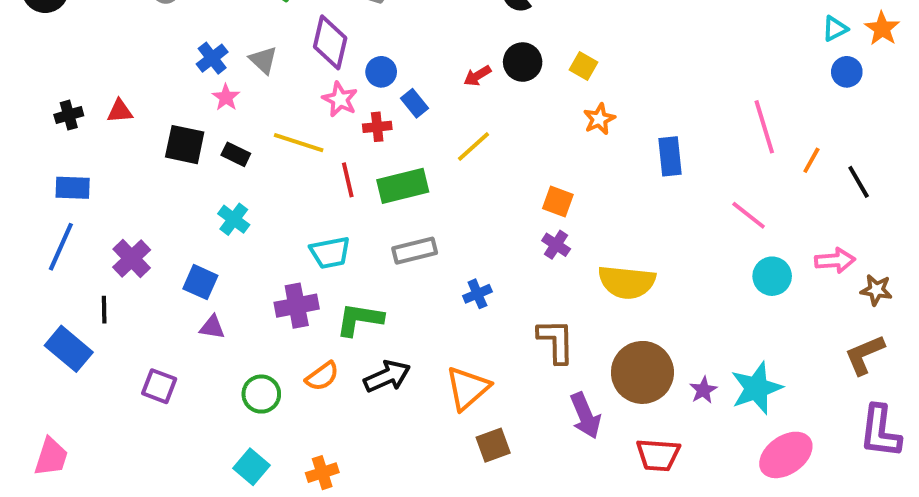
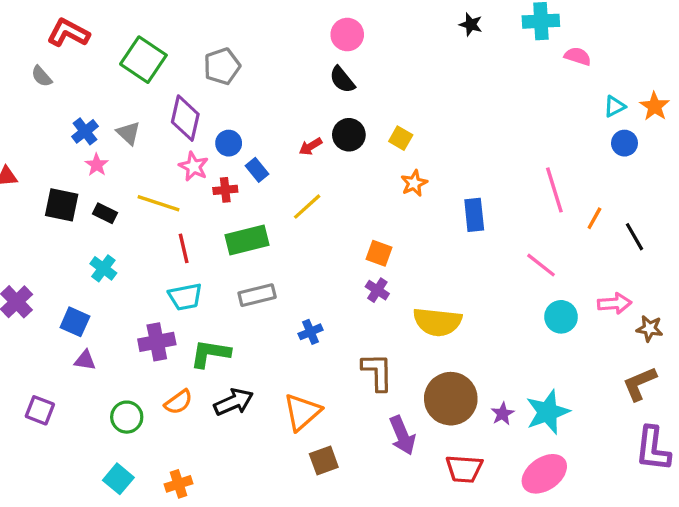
red line: (348, 180) -> (184, 248), moved
pink ellipse: (786, 455) -> (544, 474), moved

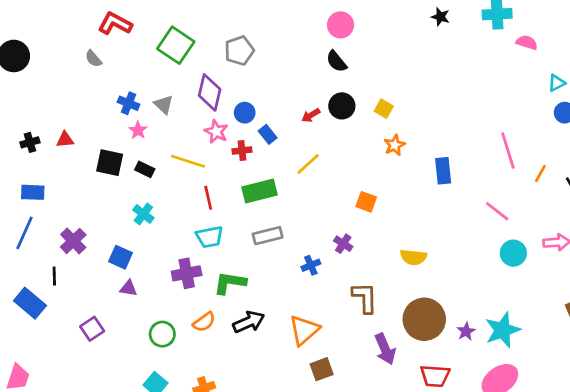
blue cross: (85, 131) -> (129, 103), turned -30
purple cross: (377, 290) -> (343, 244), moved
yellow semicircle: (437, 322) -> (413, 257), size x0.7
purple square: (40, 410) -> (92, 329), turned 35

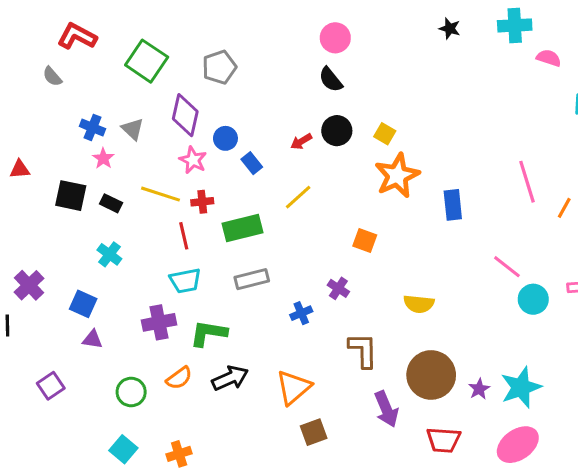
orange star: (395, 145) -> (397, 175), size x1.8
red cross: (242, 150) -> (202, 202), moved
pink line: (497, 211) -> (507, 267), moved

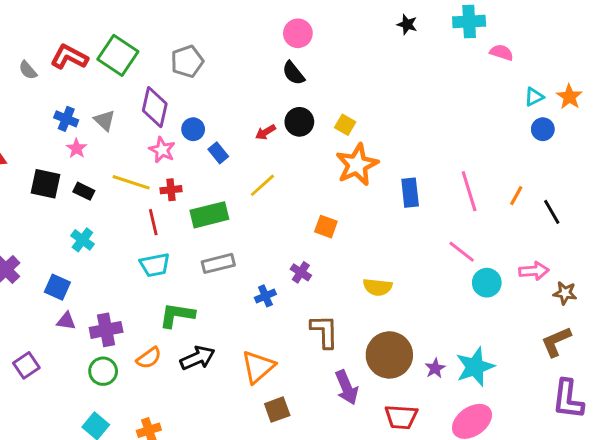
red L-shape: (77, 36) -> (69, 57), moved
pink line: (527, 182) -> (469, 191), moved
purple cross: (159, 322) -> (106, 330), moved

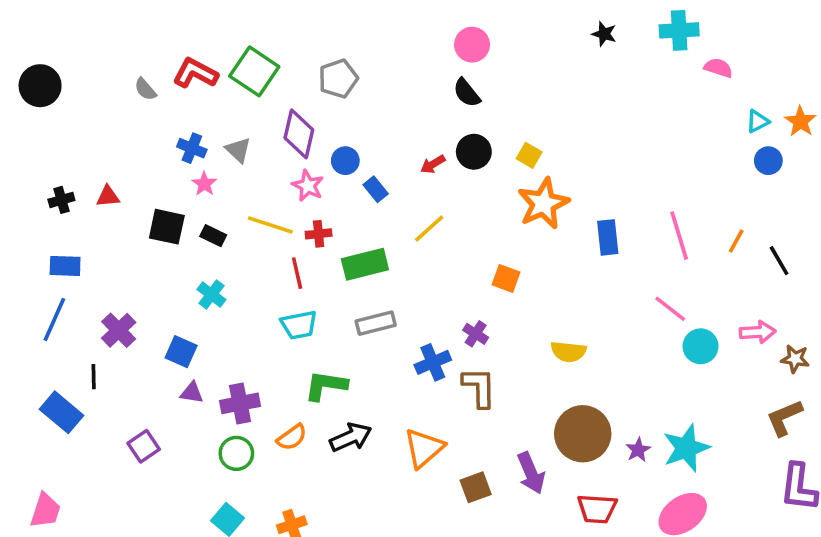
blue cross: (265, 296) -> (433, 362), size x1.4
brown L-shape: (324, 331) -> (479, 387), moved
brown square: (277, 410) -> (476, 487), moved

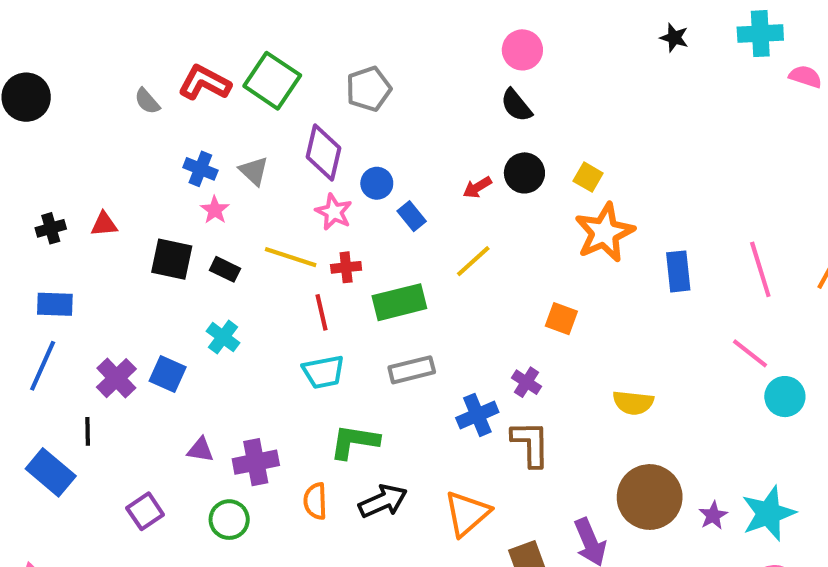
blue square: (181, 352) -> (168, 374), moved
orange semicircle: (292, 437) -> (315, 501), turned 124
green circle: (236, 453) -> (229, 520), moved

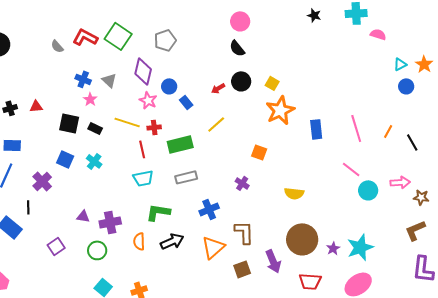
blue square: (168, 374) -> (65, 159), moved
blue cross: (477, 415) -> (209, 209), moved
brown L-shape: (531, 444) -> (244, 232), moved

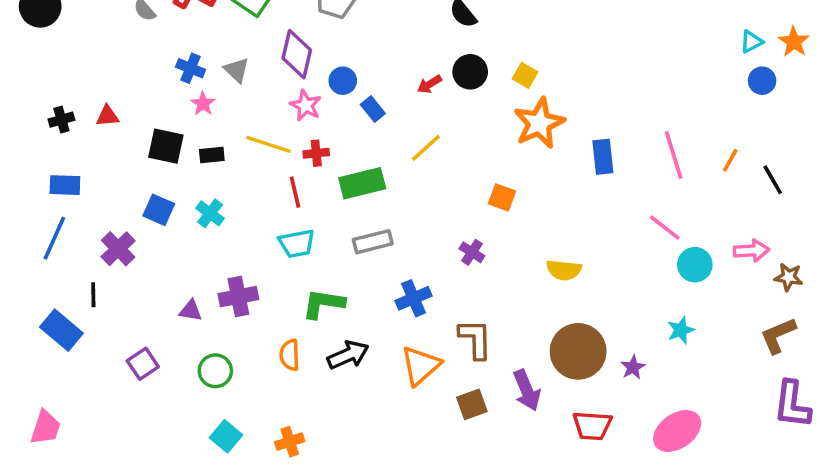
black rectangle: (95, 128) -> (212, 155), turned -32
purple cross: (110, 222) -> (238, 297), moved
cyan star: (360, 247) -> (681, 330), moved, size x0.6

